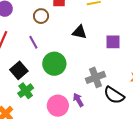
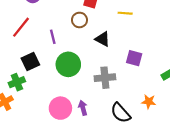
brown circle: (41, 16) -> (79, 20), moved
gray cross: (95, 77) -> (105, 78), moved
green cross: (26, 91) -> (17, 82), moved

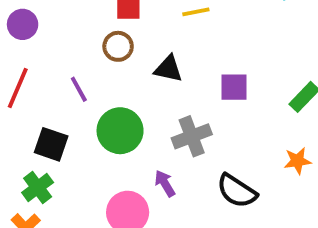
black square: (30, 61) -> (51, 144), turned -30
orange star: (149, 102) -> (297, 161), moved
purple arrow: (83, 108) -> (165, 183), moved

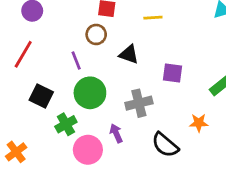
purple line: (79, 89) -> (76, 60), moved
orange star: (297, 161) -> (199, 123), moved
green cross: (38, 188) -> (66, 124), moved

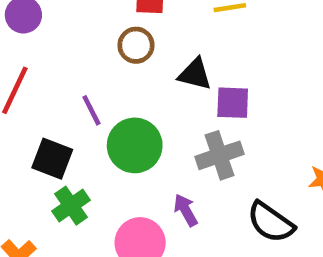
purple line: (76, 60) -> (91, 110), moved
purple square: (172, 73) -> (233, 103), moved
green cross: (66, 124) -> (71, 206), moved

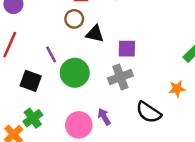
black triangle: (195, 74) -> (95, 34), moved
green cross: (71, 206) -> (33, 118), moved
purple arrow: (186, 210) -> (104, 117), moved

